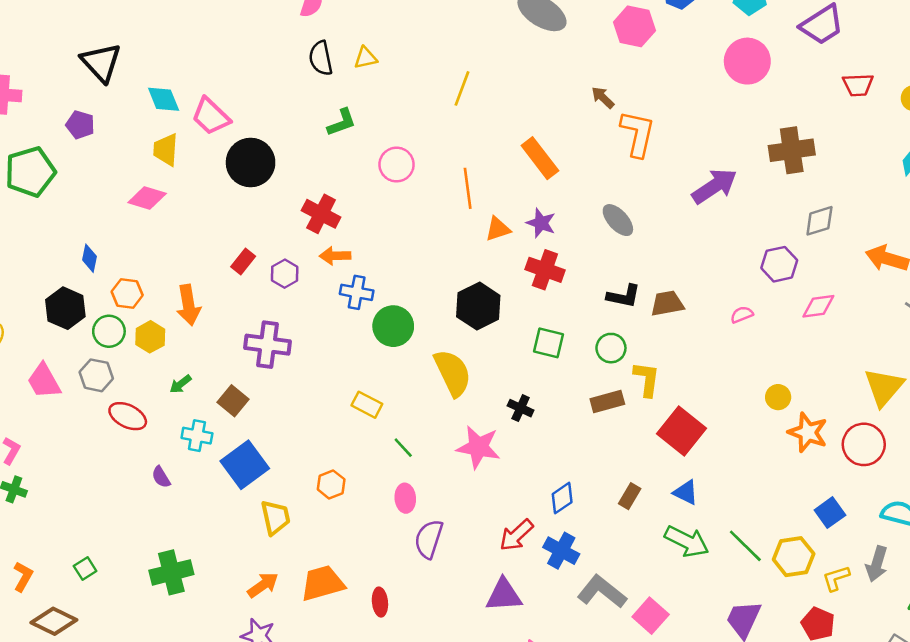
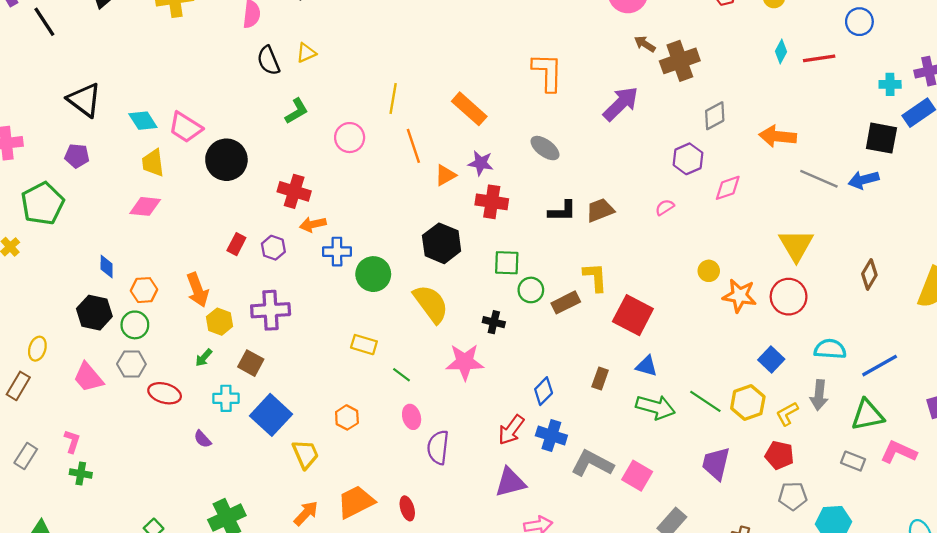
yellow line: (462, 88) -> (393, 98), moved
brown arrow: (603, 98) -> (645, 44), moved
yellow hexagon: (150, 337) -> (220, 322), moved
green circle: (611, 348) -> (531, 290), moved

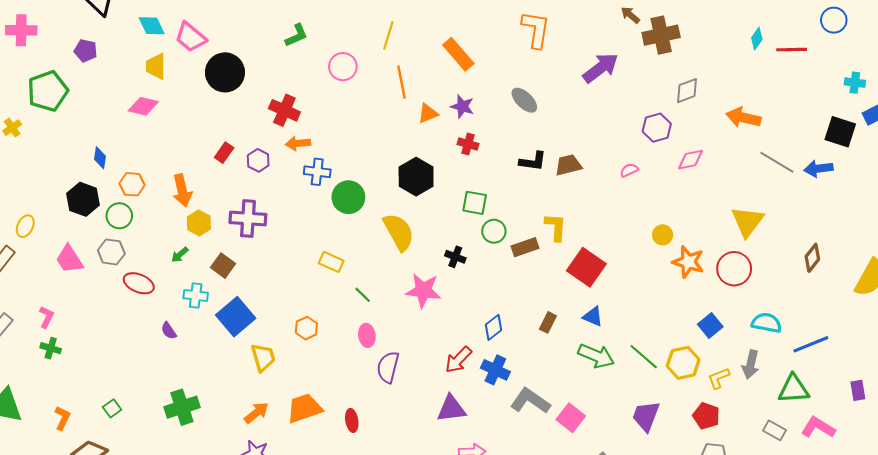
red cross: (492, 202) -> (468, 144), size x0.7

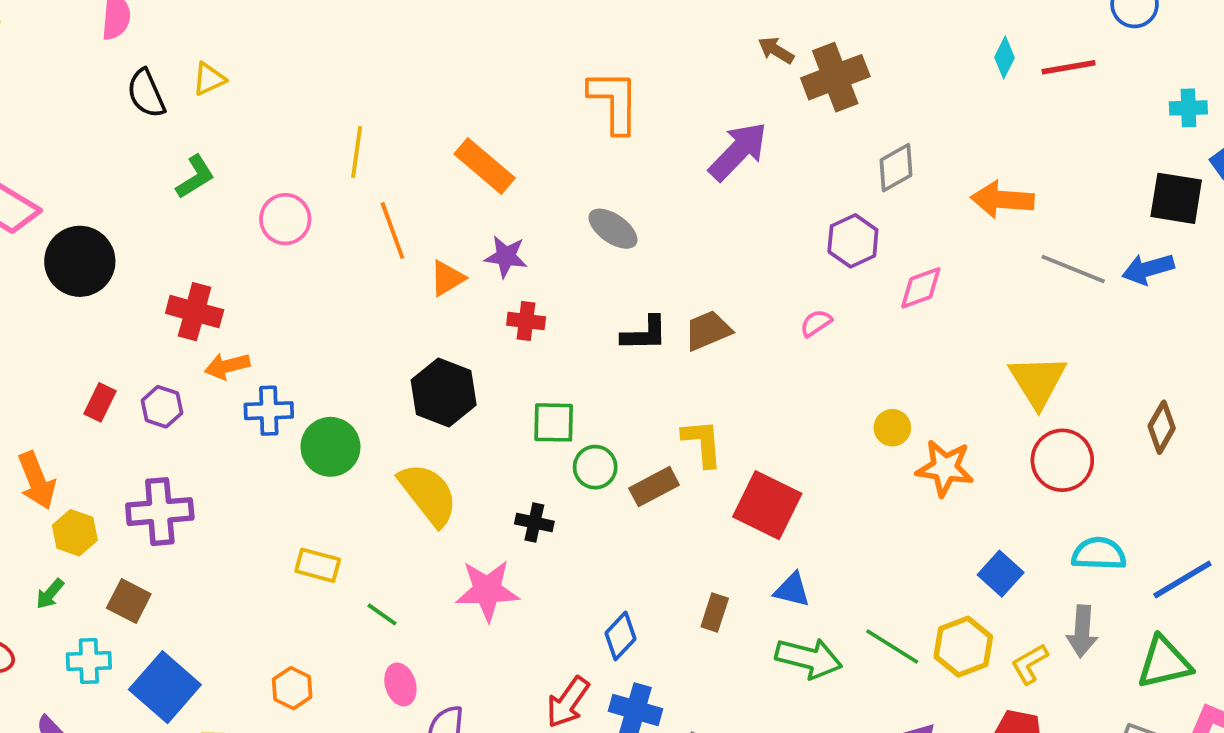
red circle: (734, 269) -> (1062, 460), moved

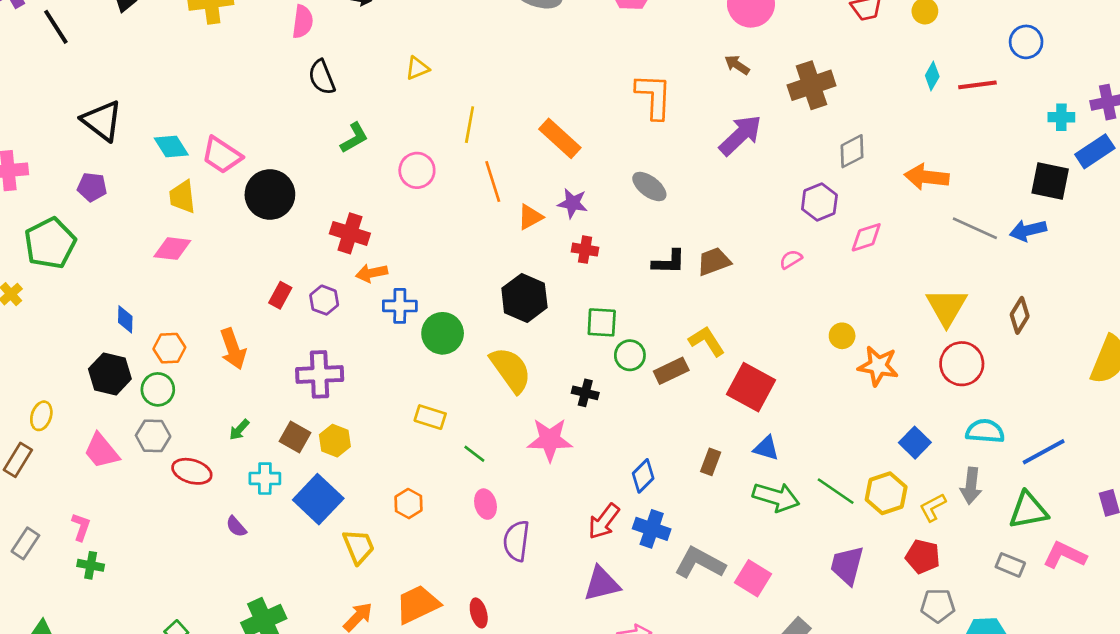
brown arrow: (776, 50) -> (737, 65), moved
yellow triangle: (209, 79) -> (417, 68), moved
brown diamond: (1162, 427) -> (1020, 315), moved
yellow L-shape: (702, 443) -> (707, 341), turned -30
yellow hexagon: (75, 533) -> (335, 441), moved

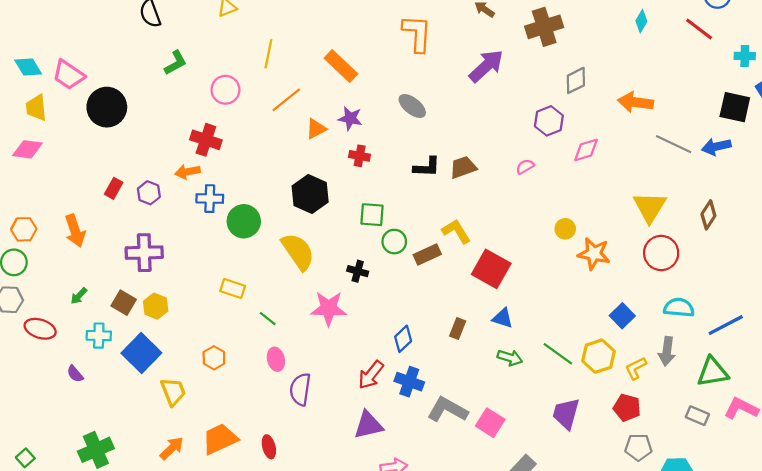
red line: (977, 85) -> (699, 29), moved, turned 44
orange line: (493, 182) -> (286, 100), turned 68
red cross: (350, 233) -> (206, 140), moved
green arrow: (776, 497) -> (510, 358), size x0.7

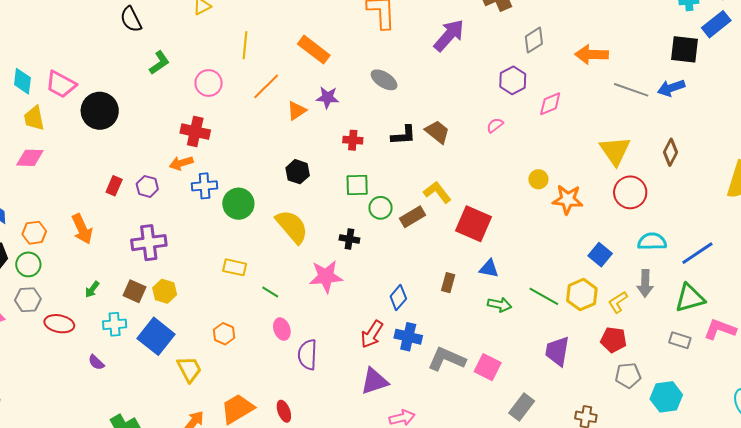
cyan diamond: (28, 67) -> (22, 81), turned 44
red cross: (360, 156) -> (353, 140), moved
brown trapezoid: (463, 167) -> (437, 132), turned 64
black hexagon: (310, 194) -> (298, 172), size x0.7

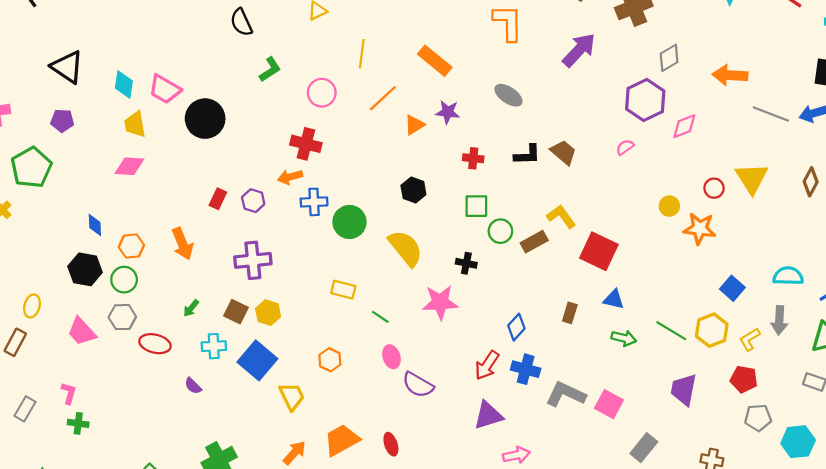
purple hexagon: (513, 80) -> (645, 100), size x1.4
red circle: (630, 192) -> (714, 188), moved, size x0.6
purple semicircle: (307, 355) -> (418, 385), turned -64

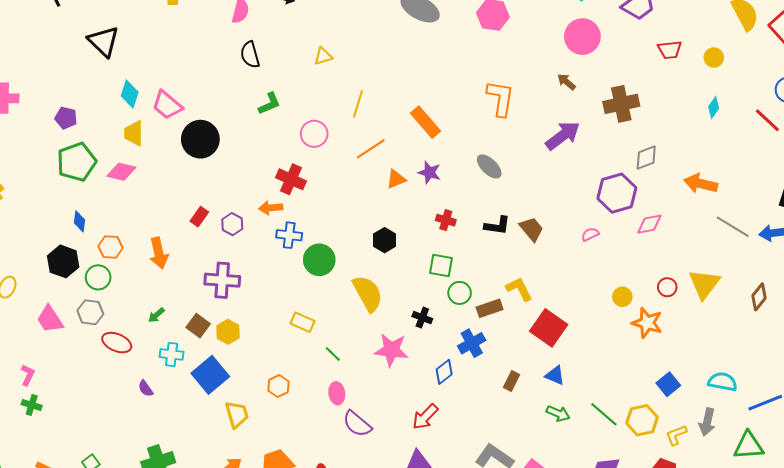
black triangle: (67, 67) -> (104, 41), moved
green pentagon: (31, 167) -> (77, 162), moved
blue diamond: (516, 327) -> (444, 372), moved
blue cross: (526, 369) -> (472, 343), moved, turned 36

